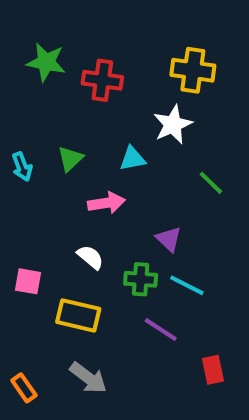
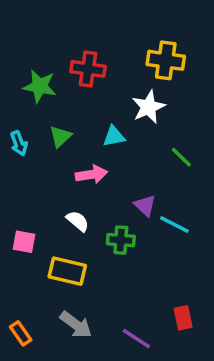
green star: (46, 62) -> (40, 86), moved
cyan line: (187, 285) -> (174, 224), moved
purple line: (161, 330) -> (136, 339), moved

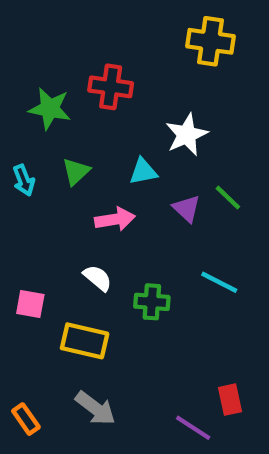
yellow cross: (166, 60) -> (210, 41), moved
purple triangle: (145, 205) -> (187, 208), moved
purple line: (136, 339) -> (193, 428), moved

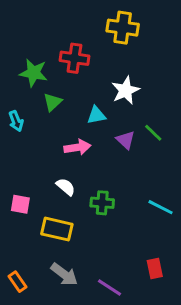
yellow cross: (210, 41) -> (123, 28), moved
green triangle: (76, 172) -> (53, 102), moved
cyan line: (219, 282) -> (161, 207), moved
purple line: (193, 428) -> (109, 288), moved

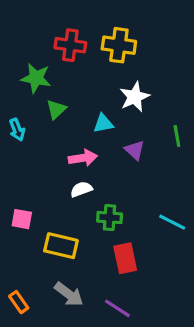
yellow cross: (123, 28) -> (119, 45), moved
red cross: (74, 58) -> (70, 45), moved
green line: (153, 133) -> (177, 136), moved, turned 36
white semicircle: (66, 187) -> (81, 189), moved, turned -60
red rectangle: (155, 269) -> (125, 258), moved, size x1.4

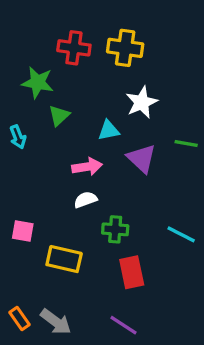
green line: (177, 136) -> (186, 144), turned -70
purple triangle: (135, 150) -> (142, 158), size x1.4
gray arrow: (69, 294) -> (56, 322), moved

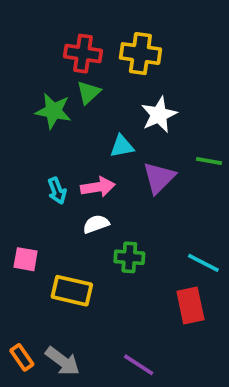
green star: (38, 83) -> (53, 111), moved
green triangle: (59, 116) -> (89, 92), moved
cyan arrow: (18, 137) -> (57, 191), moved
purple triangle: (142, 158) -> (159, 178), turned 32
red rectangle: (132, 272) -> (190, 306), moved

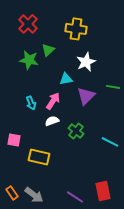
red cross: (83, 54) -> (28, 24), moved, turned 36
pink arrow: (98, 187) -> (53, 101), turned -48
green cross: (129, 257) -> (76, 131), moved, turned 35
red rectangle: (190, 306) -> (103, 191), moved

